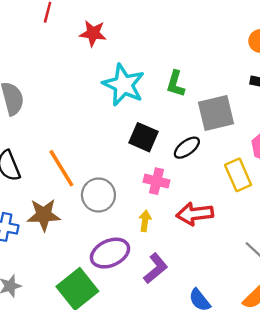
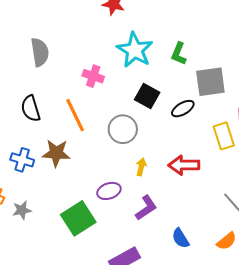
pink cross: (157, 181) -> (93, 76), moved
gray circle: (98, 195) -> (123, 129), moved
purple ellipse: (110, 253) -> (109, 191), size x0.7

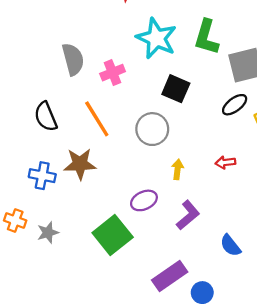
gray semicircle: (40, 52) -> (73, 59), moved
green L-shape: (179, 54) -> (206, 37), size x1.4
pink cross: (93, 76) -> (113, 73), turned -35
black ellipse: (183, 109) -> (235, 105), moved
red arrow: (184, 165) -> (225, 162), size x0.6

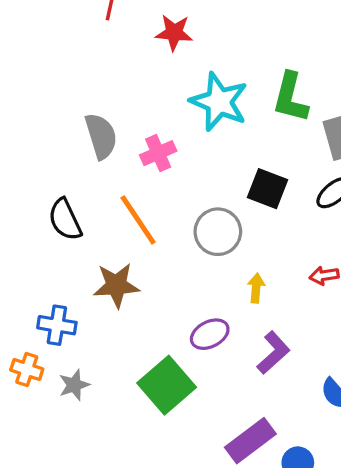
black square: (176, 89) -> (268, 189), moved
blue cross: (42, 176) -> (57, 325), moved

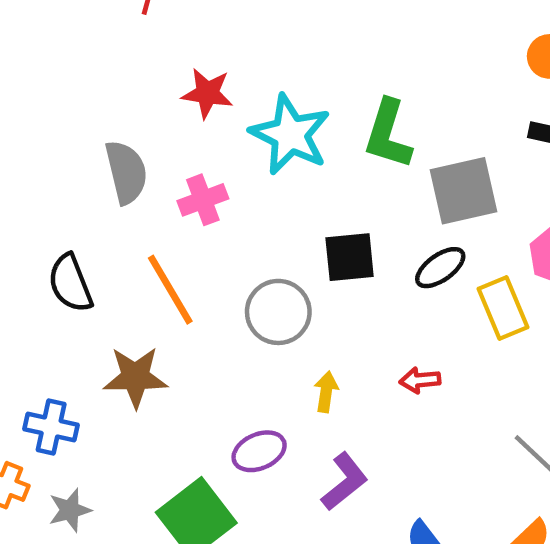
red star: (174, 33) -> (207, 93), moved
black square: (268, 189) -> (350, 257), turned -30

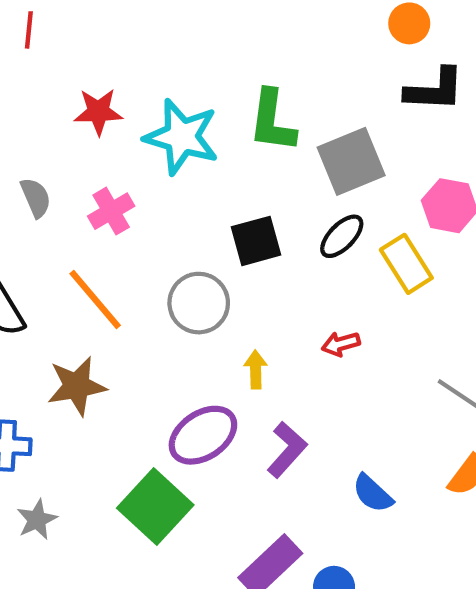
gray semicircle: (126, 172) -> (36, 198), size x0.7
purple ellipse: (259, 451) -> (203, 435), size x1.4

